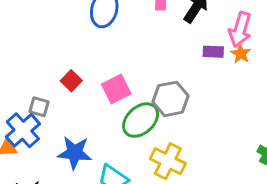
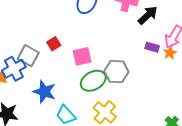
gray square: (39, 107) -> (28, 56), size x1.5

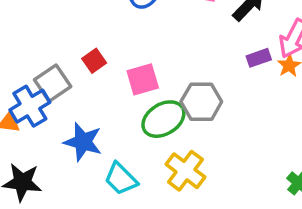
purple rectangle: (152, 47) -> (259, 58), turned -32
gray square: (28, 56) -> (53, 83), turned 30

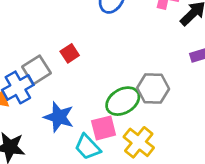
pink square: (143, 79) -> (104, 128), moved

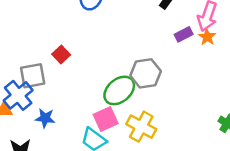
gray square: (36, 70) -> (33, 76), turned 32
blue star: (59, 117) -> (45, 118), moved, size x0.7

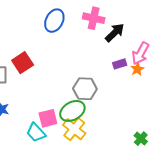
red square: (61, 55) -> (23, 63), size x1.5
green ellipse: (119, 90) -> (72, 111), moved

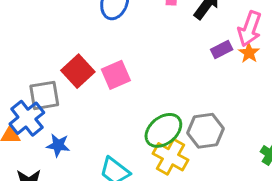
gray hexagon: (85, 89) -> (206, 131), moved
pink square: (48, 118) -> (116, 75), moved

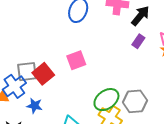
purple rectangle: (222, 49) -> (138, 41), moved, turned -32
red square: (78, 71) -> (43, 74), moved

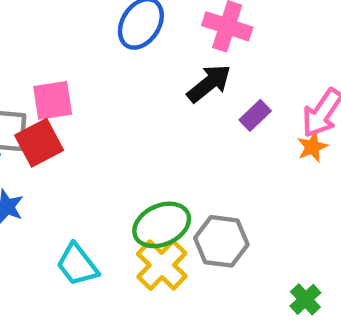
black arrow: (140, 16) -> (209, 83), moved
pink square: (76, 60) -> (53, 100), moved

